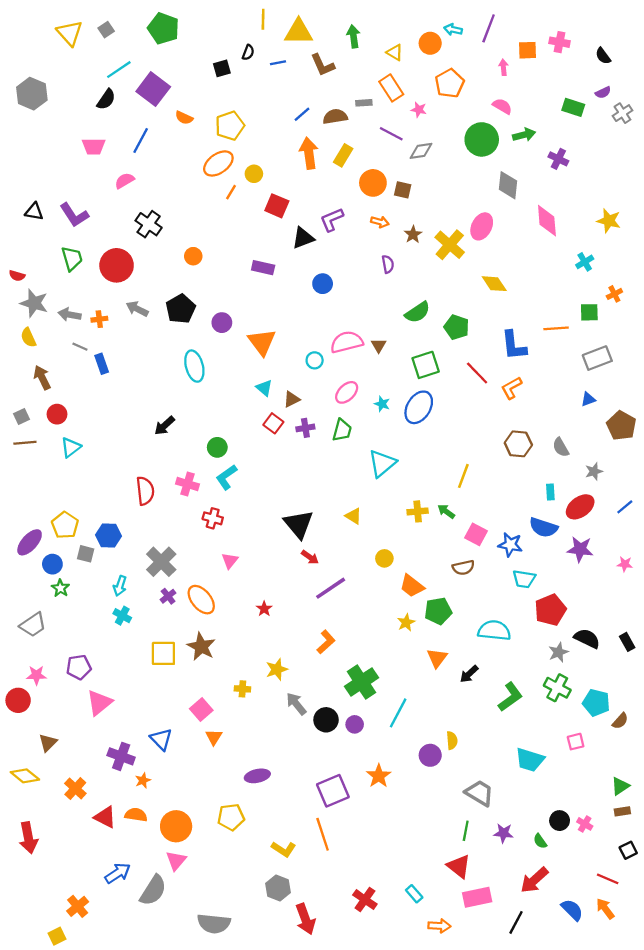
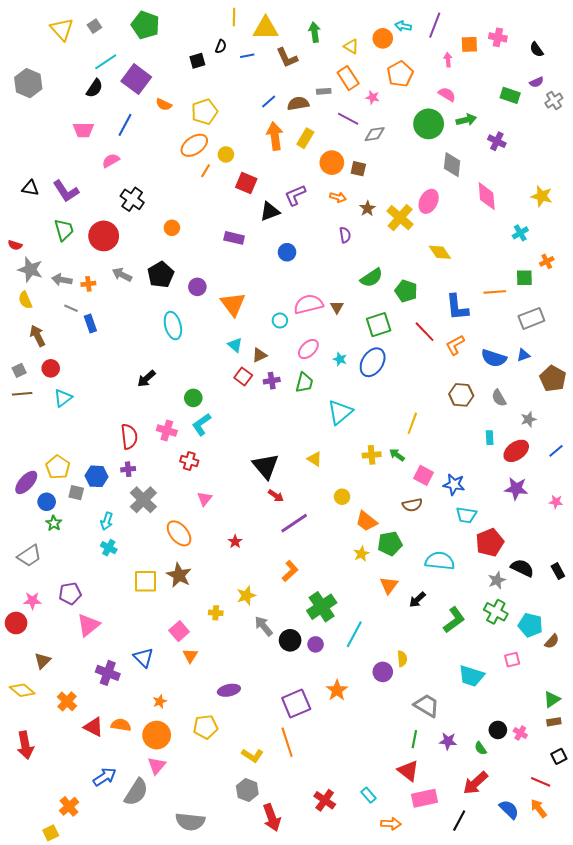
blue semicircle: (543, 527) -> (494, 358), moved
purple cross: (168, 596) -> (128, 469), moved, turned 32
orange star: (143, 780) -> (160, 701), moved

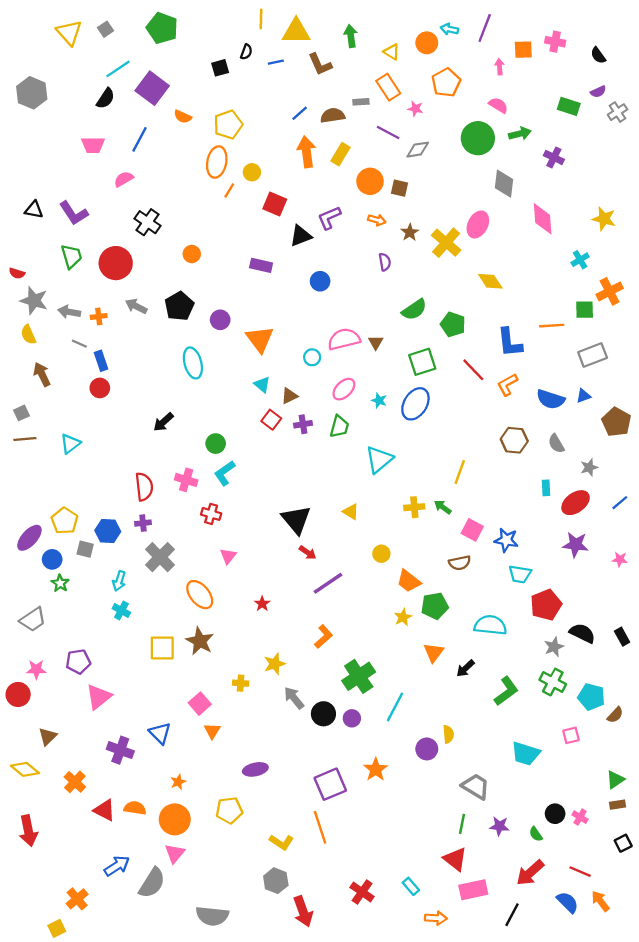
orange ellipse: (194, 145) -> (217, 162), turned -44
orange cross: (547, 261) -> (610, 291), size x1.6
red circle: (51, 368) -> (100, 388), moved
red line: (541, 782) -> (580, 872), moved

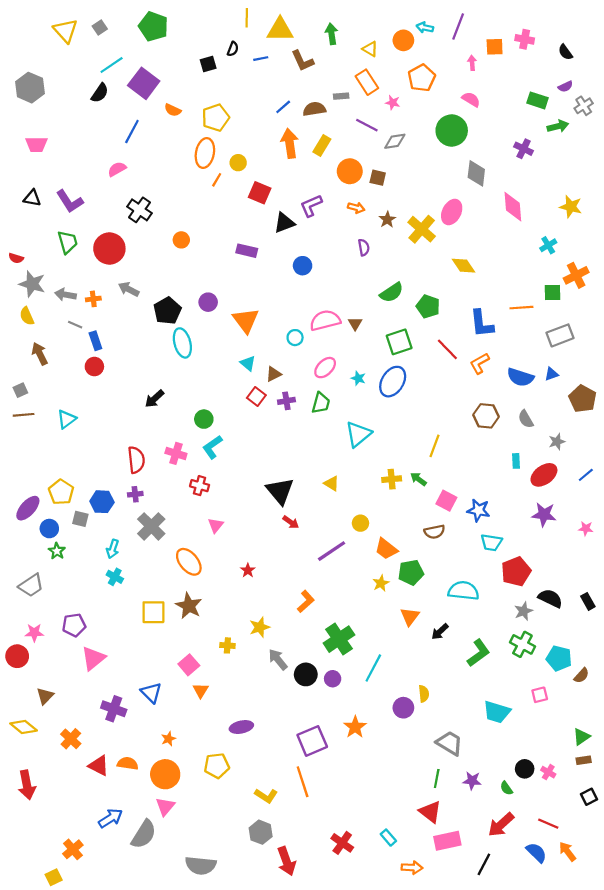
green arrow: (520, 134) -> (558, 126), moved
pink trapezoid: (93, 145) -> (36, 144), moved
black pentagon: (179, 306) -> (167, 311), moved
purple line: (328, 583) -> (332, 551), moved

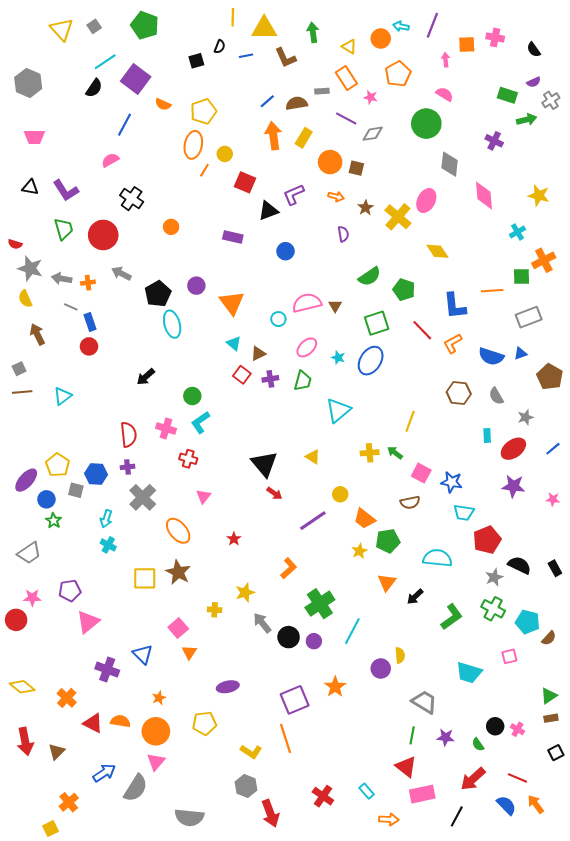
brown triangle: (45, 696) -> (57, 752), moved

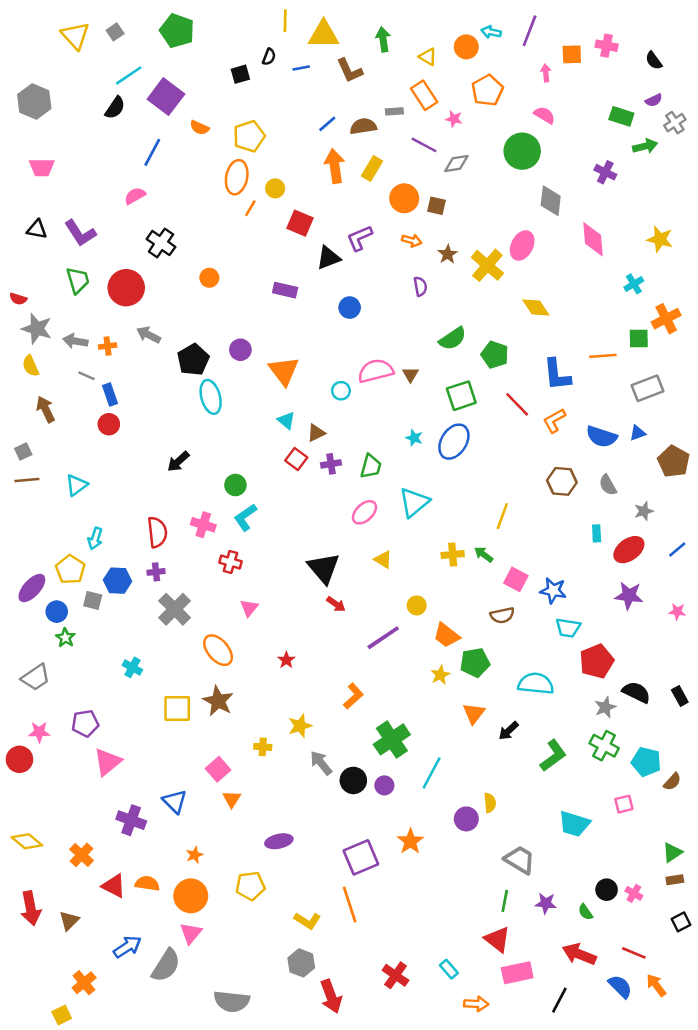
pink ellipse: (307, 347) -> (365, 512), moved
cyan arrow: (106, 519) -> (95, 538), moved
red arrow: (473, 779) -> (579, 954), turned 64

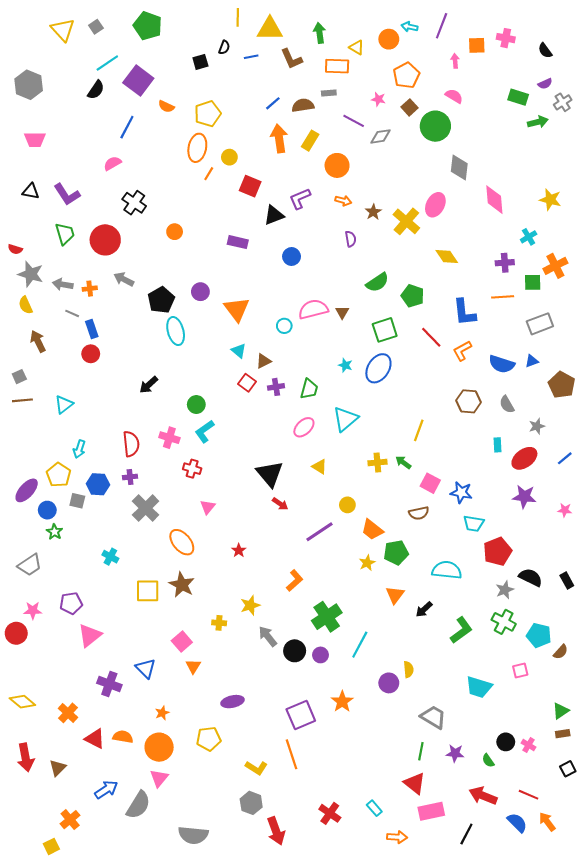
orange rectangle: (424, 95) -> (337, 66), moved, turned -55
purple cross: (605, 172) -> (505, 263), moved, turned -30
brown square: (437, 206) -> (410, 107), moved, turned 35

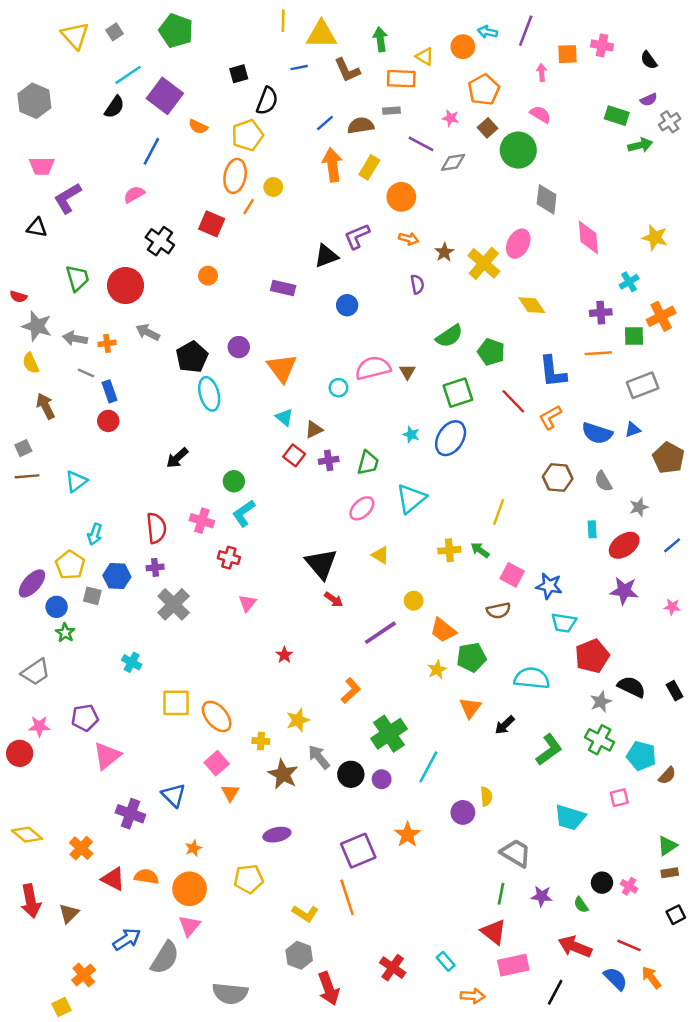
black semicircle: (224, 47) -> (267, 101), moved, size x1.6
red square: (250, 186) -> (212, 224), moved
purple L-shape: (67, 194) -> (68, 198), moved, turned 92
orange ellipse: (182, 542) -> (217, 716), moved
brown star: (182, 585) -> (283, 774), moved

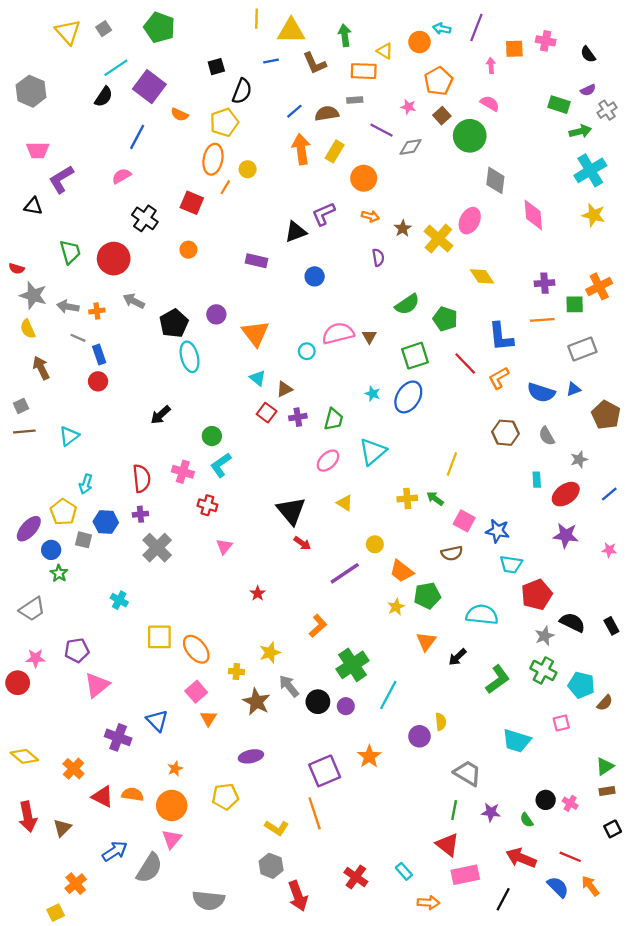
cyan cross: (629, 282) -> (590, 170), moved, size x1.8

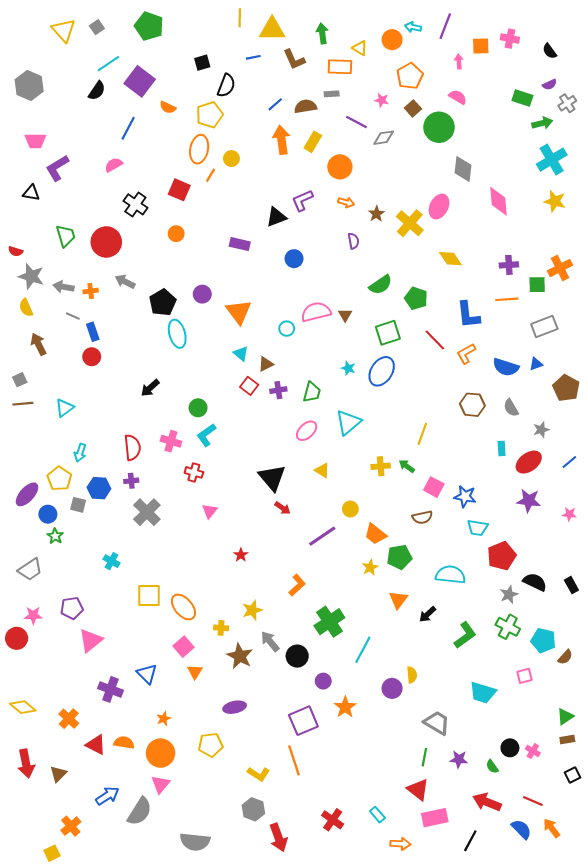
purple circle: (346, 706) -> (323, 681), moved

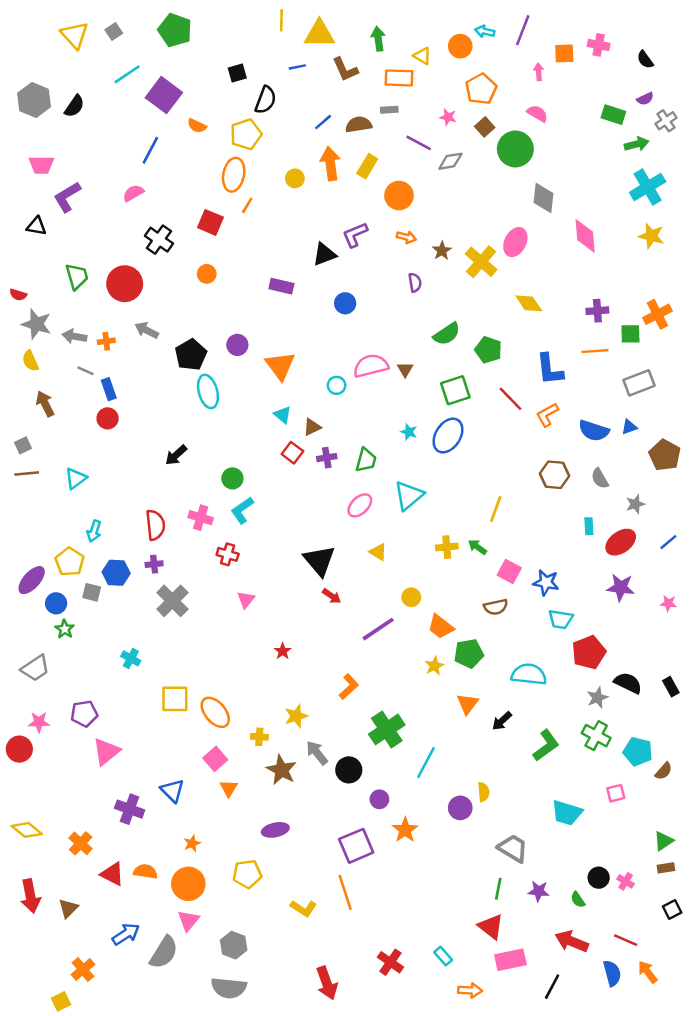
black semicircle: (97, 91) -> (74, 106), moved
yellow circle: (231, 159) -> (295, 178), moved
gray hexagon: (253, 809) -> (234, 945), moved
blue semicircle: (521, 829) -> (612, 973), turned 30

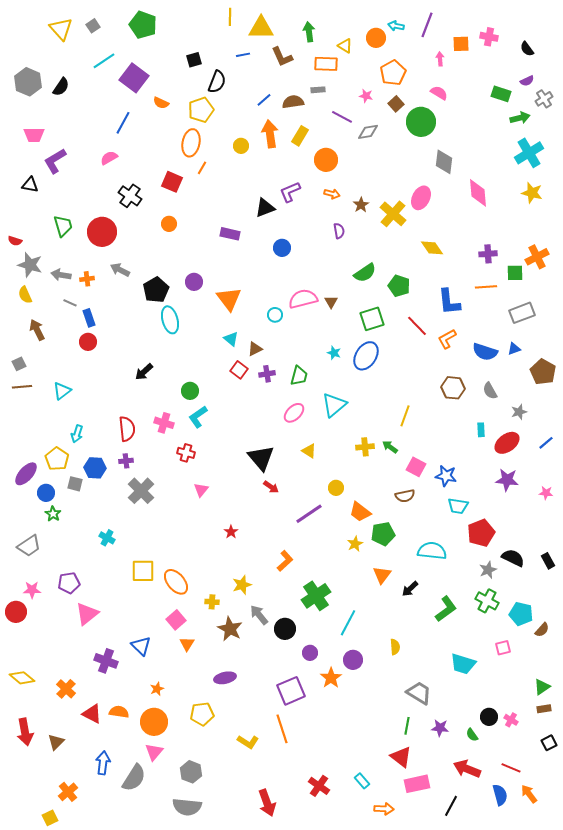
purple circle: (460, 808) -> (353, 660), moved
blue arrow: (126, 934) -> (103, 763), turned -50

